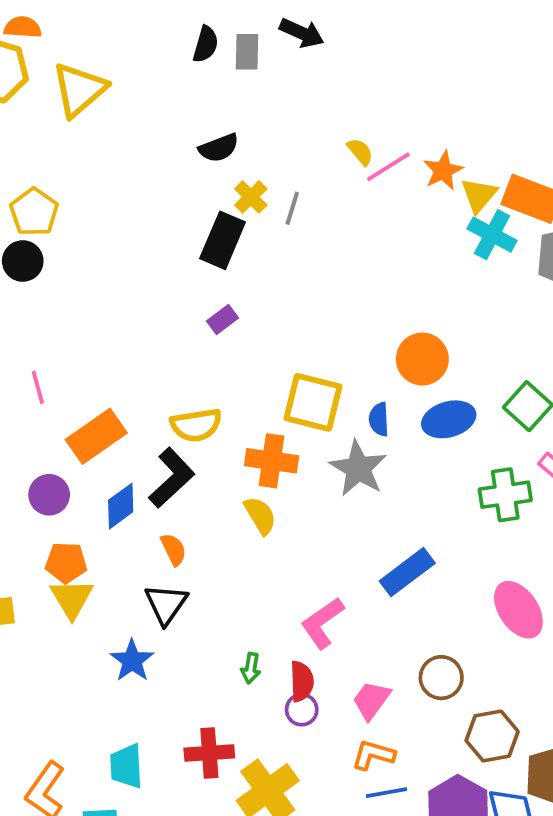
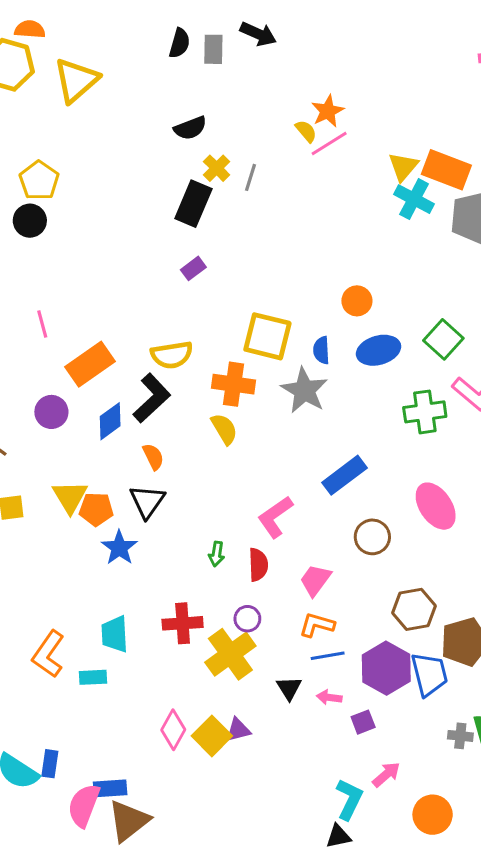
orange star: (443, 171) -> (328, 111), moved
orange circle: (422, 359) -> (357, 301), size x0.7
orange pentagon: (66, 563) -> (96, 509), moved
brown circle: (441, 678) -> (372, 537), moved
purple circle: (302, 710) -> (247, 619), moved

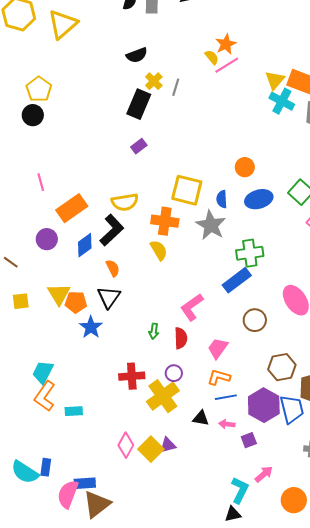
green cross: (425, 412) -> (250, 253), moved
cyan trapezoid: (115, 634) -> (43, 372), moved, turned 30
black triangle: (289, 688) -> (201, 418), turned -48

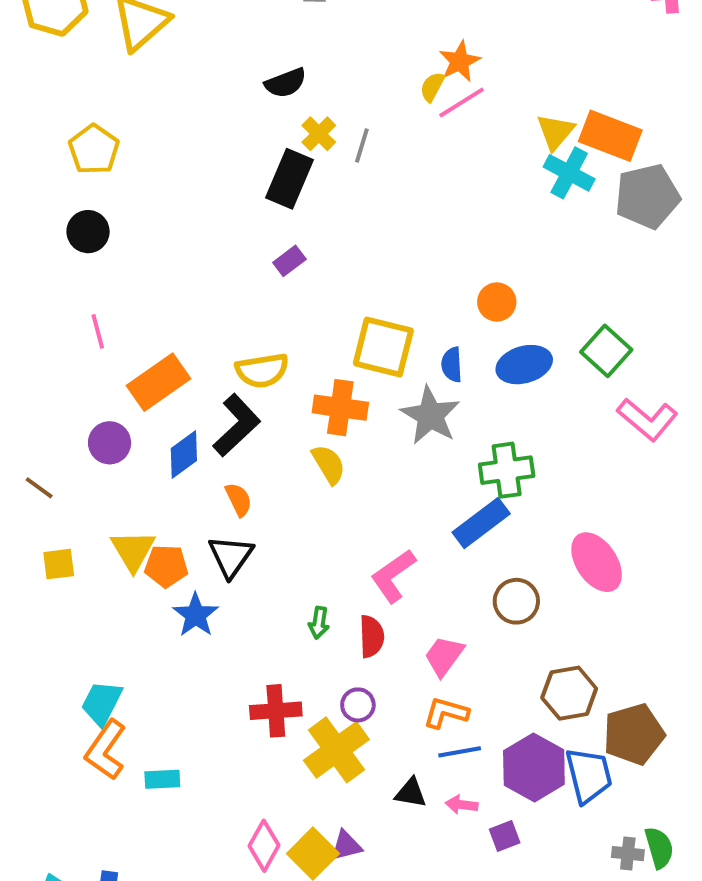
yellow semicircle: (212, 57) -> (432, 87), turned -112
black circle: (33, 115) -> (88, 232), moved

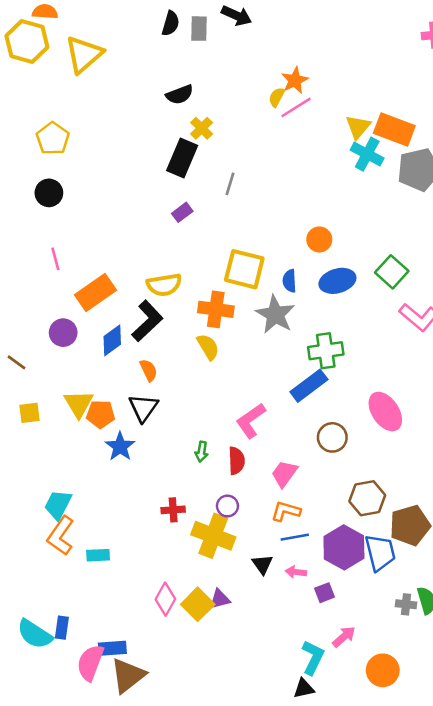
gray line: (362, 146) -> (230, 184), moved
red cross: (276, 711) -> (173, 510), size x0.7
yellow cross: (336, 750) -> (213, 536), turned -33
black triangle: (411, 793) -> (262, 564), turned 45

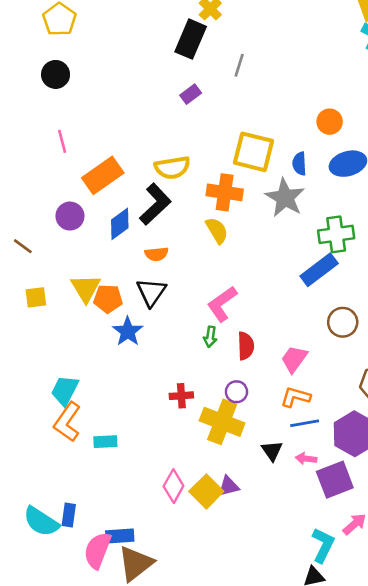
orange semicircle: (149, 370) -> (157, 254), turned 110
pink L-shape: (251, 421) -> (222, 304), moved
purple square: (325, 593) -> (335, 480), size x1.8

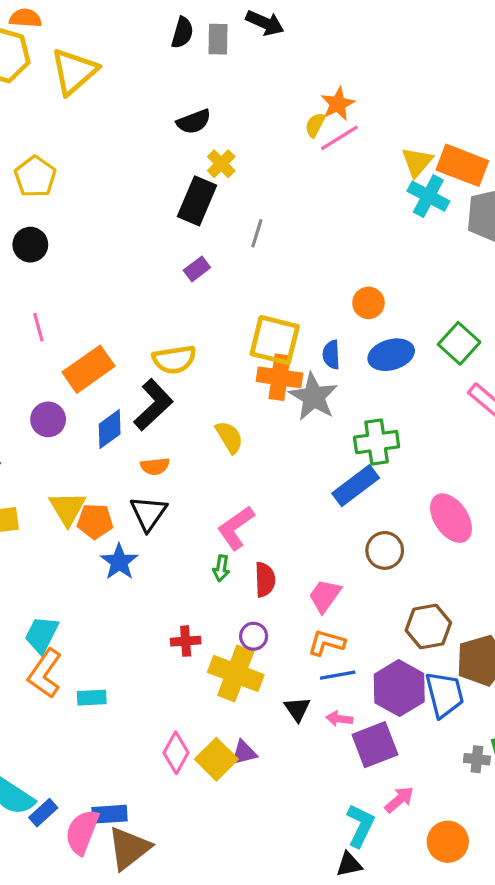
orange cross: (225, 192) -> (279, 377), moved
blue rectangle: (69, 515) -> (43, 813), moved, turned 40

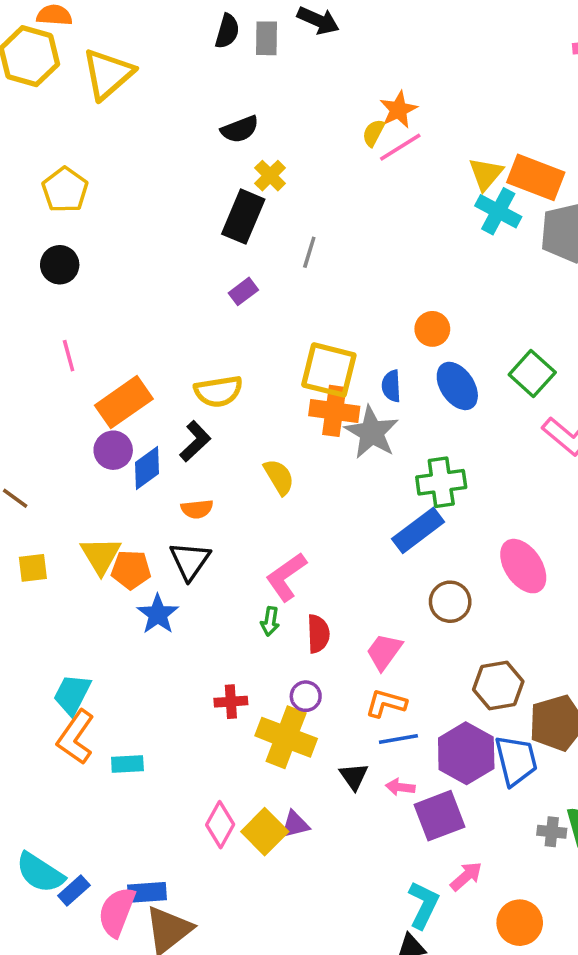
blue ellipse: (391, 355) -> (457, 386), turned 72
black L-shape: (153, 405) -> (195, 441), size x0.7
purple circle: (48, 419) -> (113, 450), moved

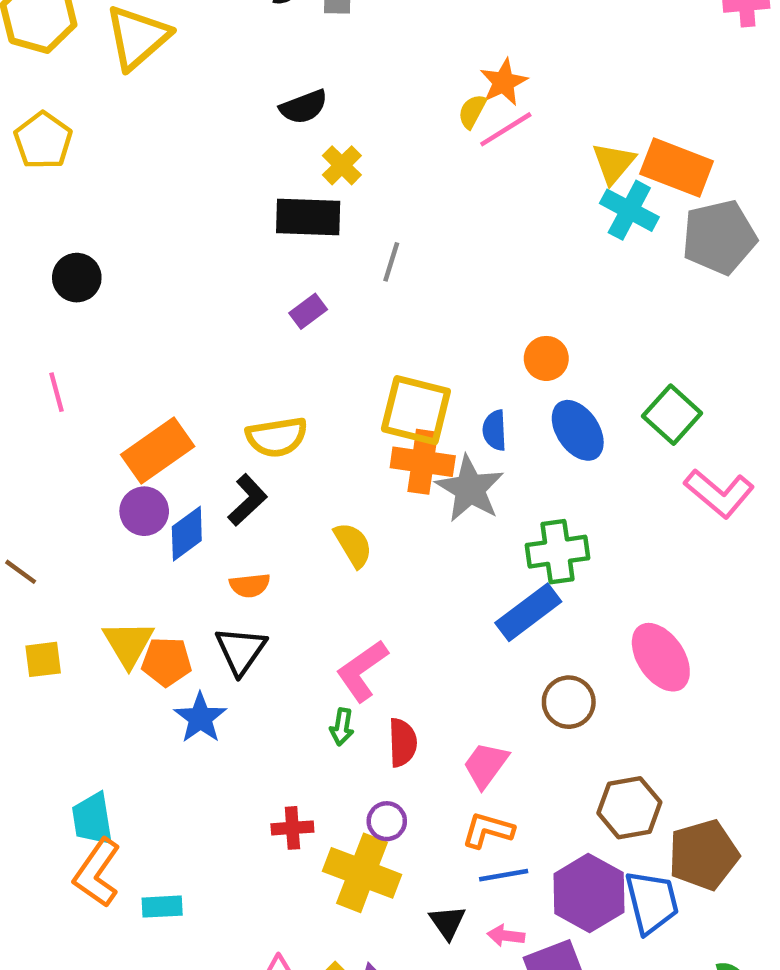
yellow pentagon: (65, 190) -> (43, 141), moved
black rectangle: (243, 217) -> (308, 217), turned 69
pink line: (69, 356) -> (57, 392), moved
cyan trapezoid: (72, 694) -> (93, 819), turned -36

